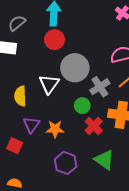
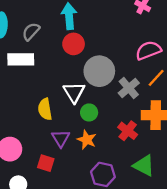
green circle: (82, 106) -> (89, 112), moved
orange star: (55, 129) -> (87, 140), turned 30

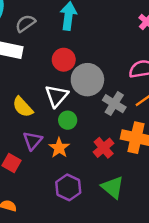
red circle: (74, 44) -> (64, 60), moved
gray cross: (129, 88) -> (114, 104), turned -30
yellow semicircle: (45, 109) -> (23, 107), turned -45

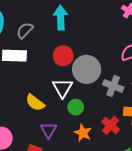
orange star: (59, 148) -> (83, 133), moved

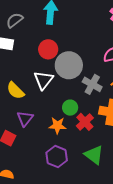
green circle: (76, 107) -> (70, 108), moved
orange star: (83, 133) -> (57, 125), turned -30

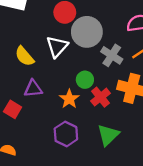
purple triangle: (25, 119) -> (33, 89), turned 42
orange star: (57, 125) -> (69, 99), turned 30
green triangle: (94, 155) -> (108, 135), turned 35

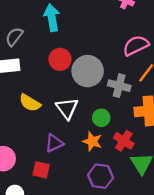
white triangle: (57, 47) -> (67, 108), moved
yellow semicircle: (25, 56) -> (30, 103), moved
red cross: (100, 97) -> (124, 141), moved

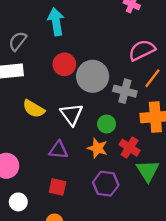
purple triangle: (54, 143) -> (58, 150), turned 30
red square: (41, 170) -> (57, 187), moved

